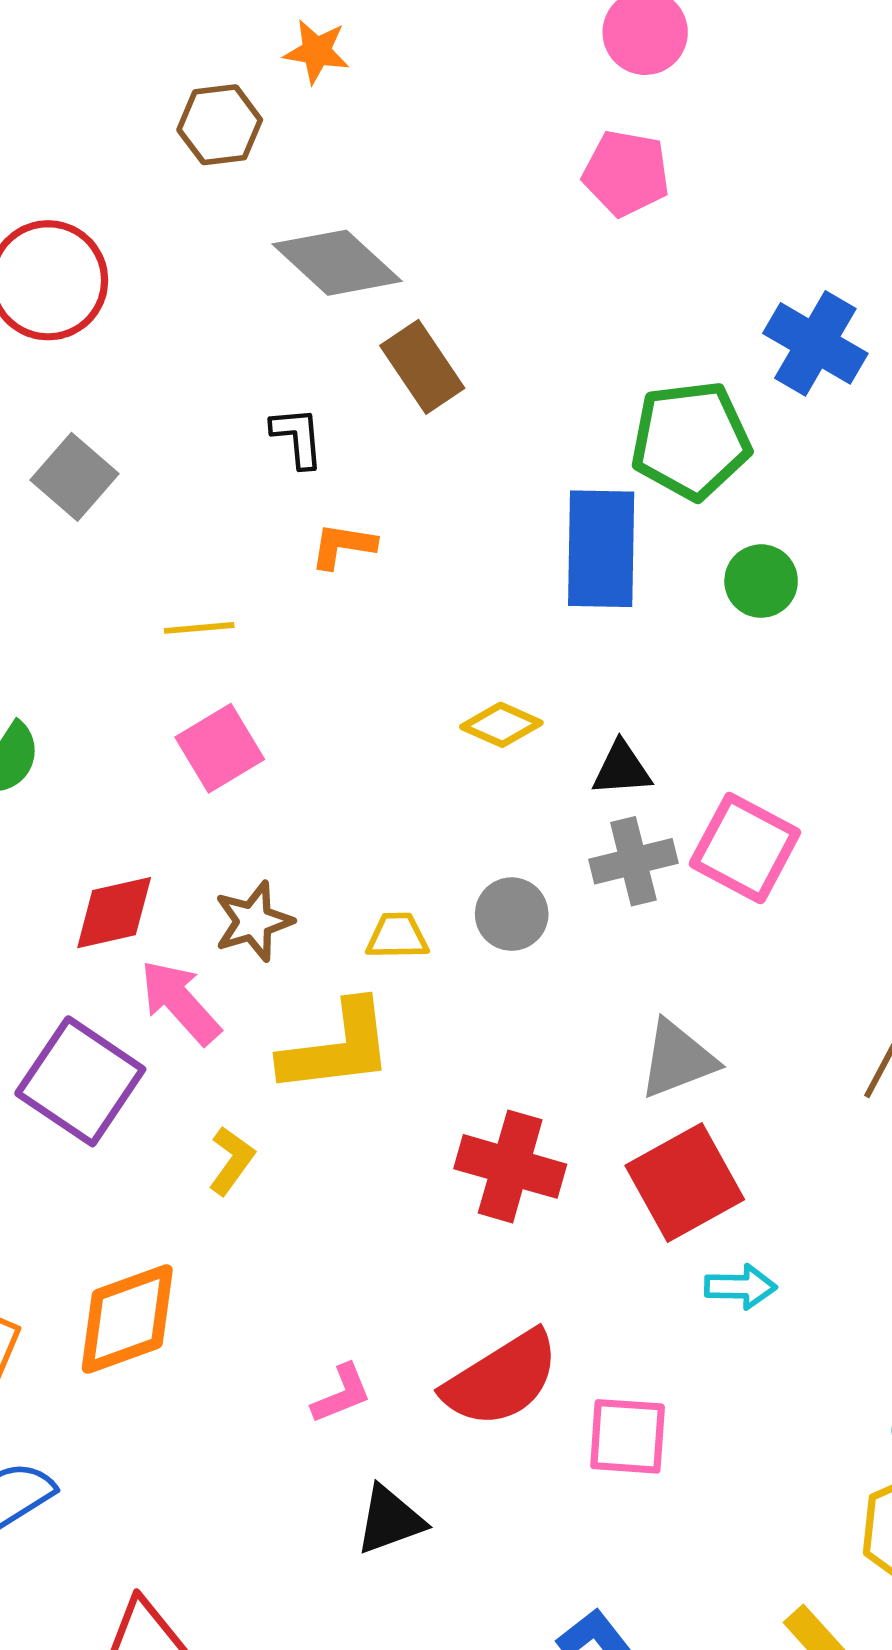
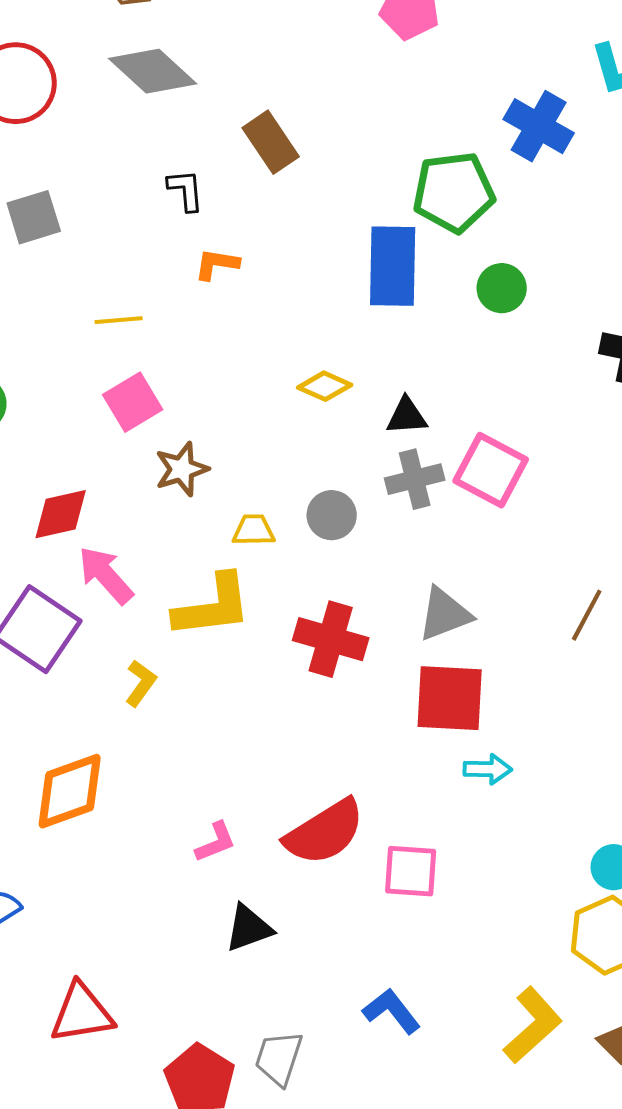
gray diamond: (337, 263) -> (153, 71), moved
gray square: (74, 477) -> (34, 217), turned 32
brown star: (253, 921) -> (182, 469), moved
red cross: (510, 1166) -> (331, 639), moved
red square: (685, 1183) -> (450, 698), turned 32

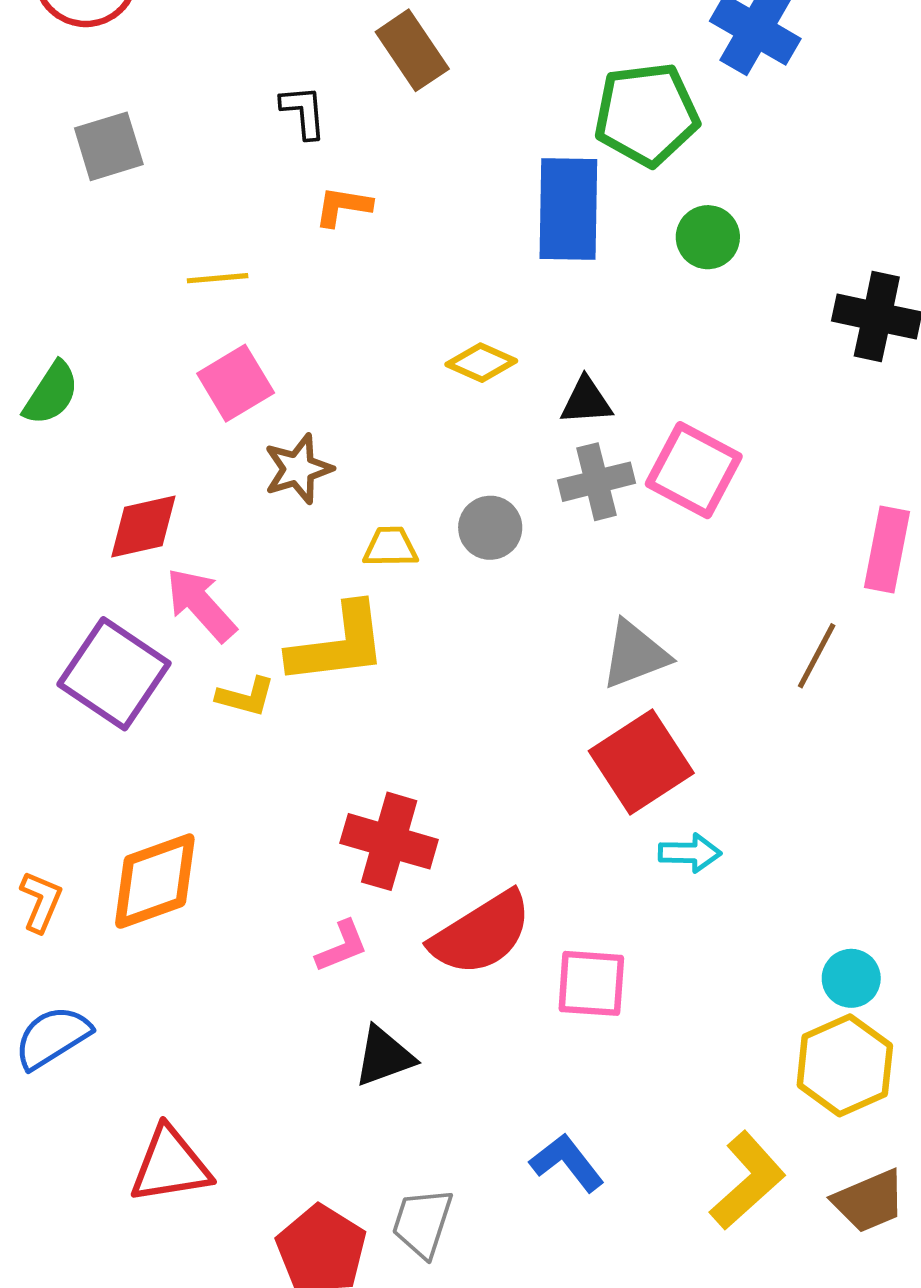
red cross: (331, 639) -> (389, 841), moved
yellow L-shape: (141, 683) -> (246, 697), moved, turned 69
red square: (450, 698) -> (641, 762), turned -36

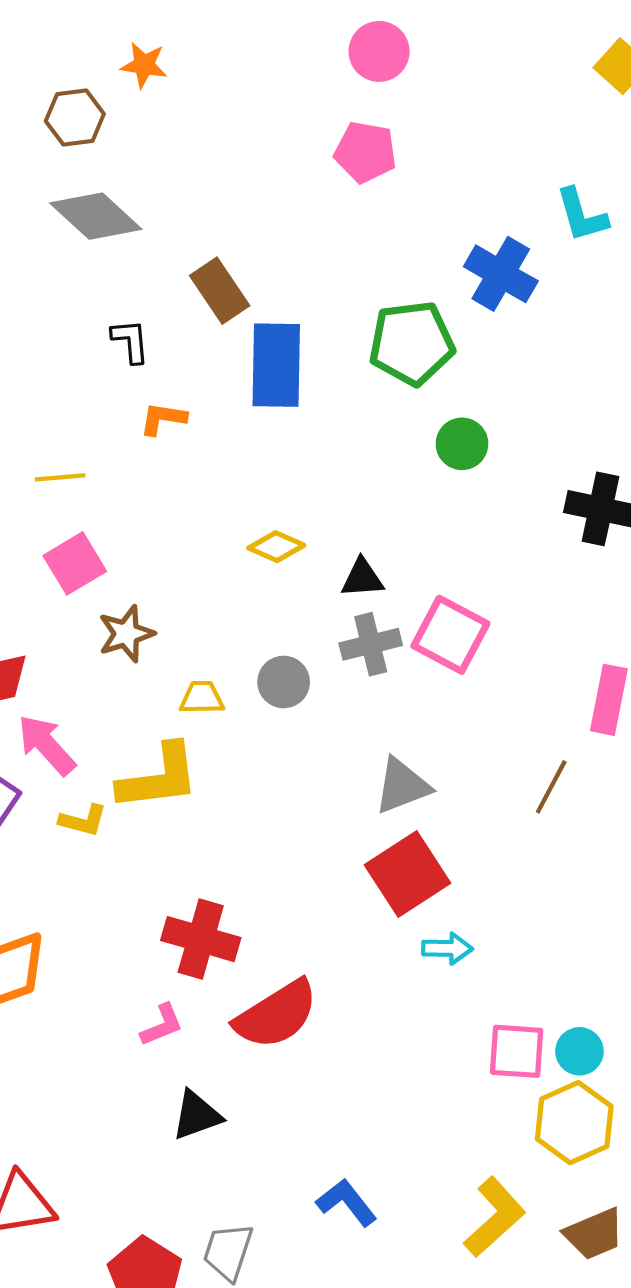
blue rectangle: (568, 209) -> (276, 365), moved
pink square: (591, 983) -> (517, 1051), moved

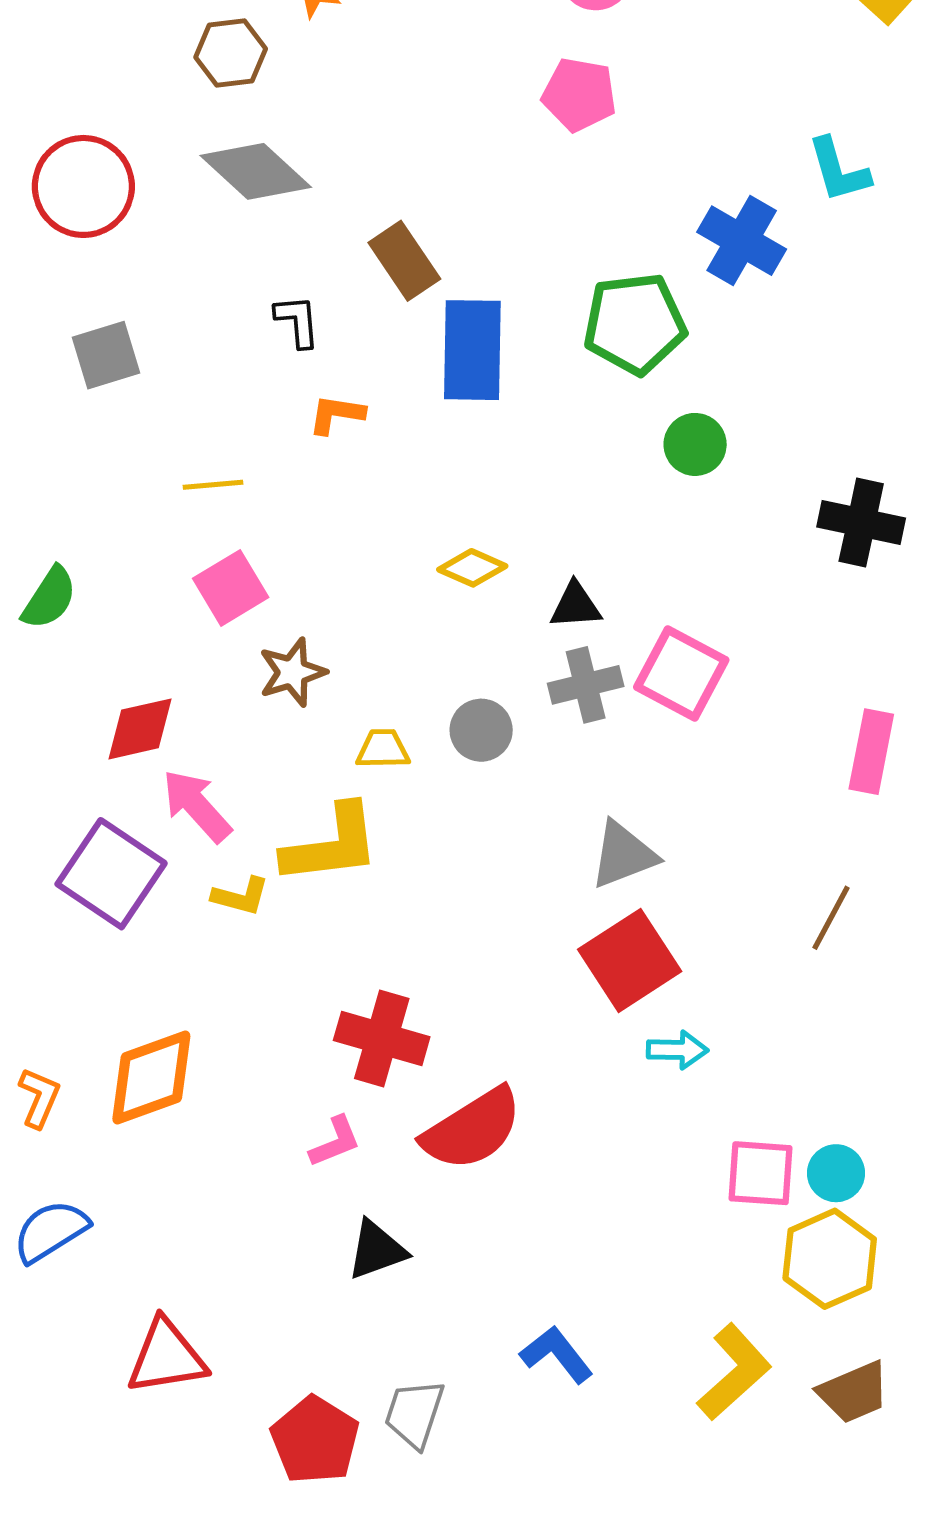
brown line: (551, 787) -> (831, 918), moved

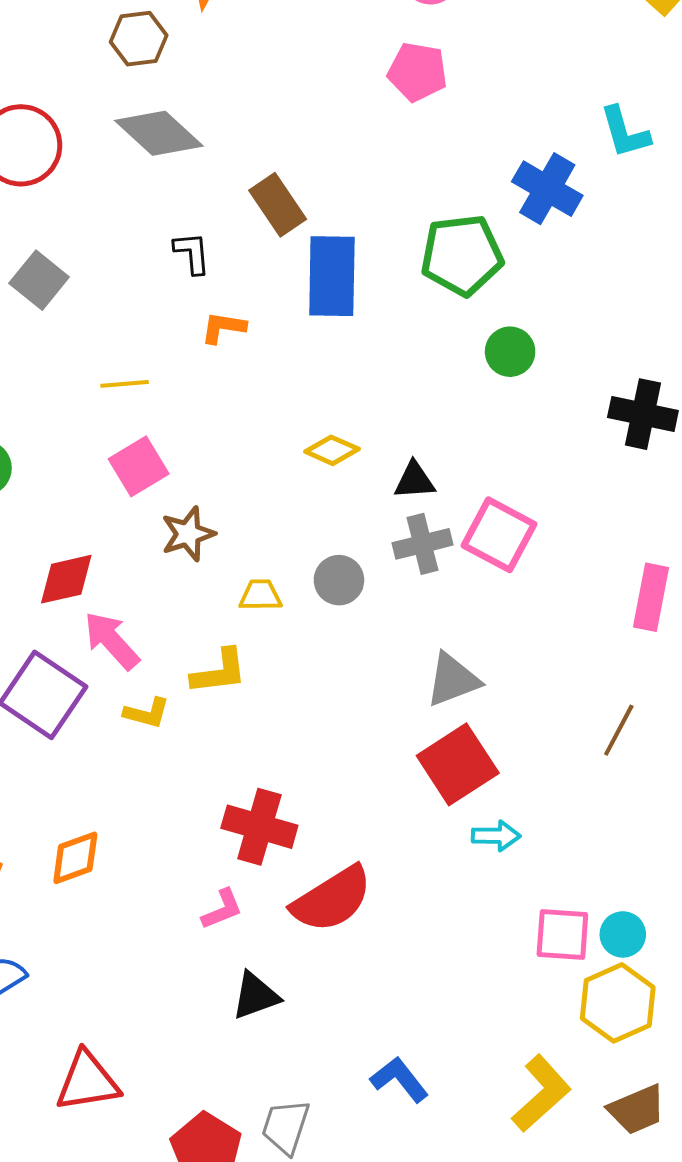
gray square: (106, 355) -> (39, 280), turned -34
yellow L-shape: (331, 845) -> (219, 672), size x0.7
orange diamond: (151, 1078) -> (75, 858), size x0.7

